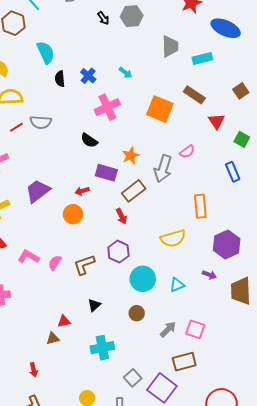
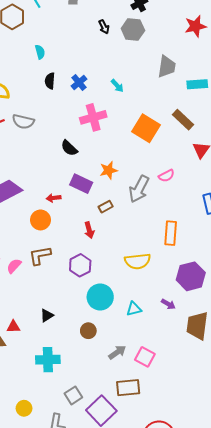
cyan semicircle: (46, 52) -> (40, 52), size x0.6
brown rectangle: (134, 191) -> (106, 207), size x0.6
brown L-shape: (84, 265) -> (40, 256), moved

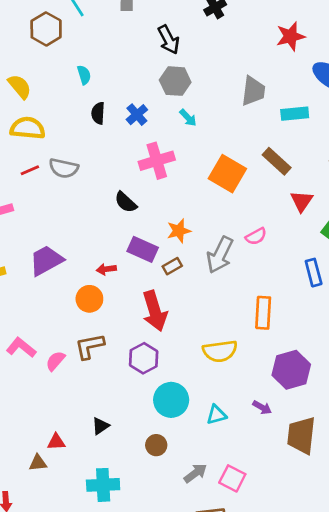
black arrow: (104, 27) -> (169, 40), size x1.5
gray hexagon: (133, 29) -> (175, 81), moved
brown rectangle: (106, 207) -> (172, 266), moved
red arrow: (89, 230) -> (155, 311), size x1.8

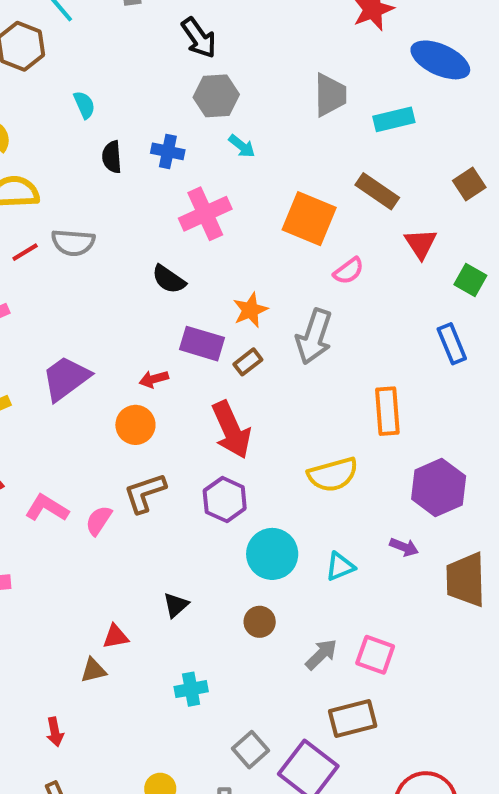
blue cross: (137, 115) -> (168, 151), turned -30
pink semicircle: (256, 236) -> (349, 271), moved
cyan cross: (103, 485) -> (191, 689), size x0.7

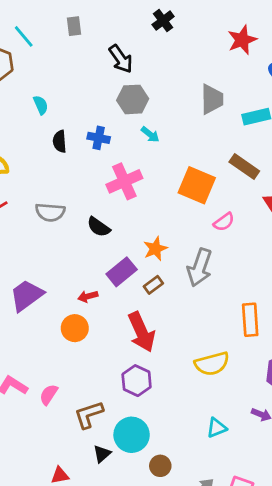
gray semicircle: (73, 243) -> (50, 212), moved
purple rectangle: (202, 344) -> (122, 272), turned -56
brown L-shape: (145, 493) -> (89, 415), moved
cyan circle: (272, 554) -> (132, 435), moved

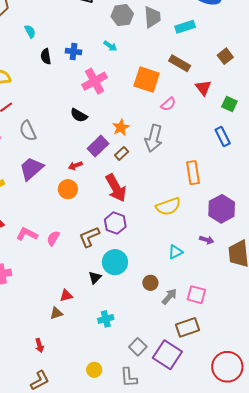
gray hexagon: (133, 99) -> (122, 15), moved
gray semicircle: (50, 212) -> (28, 131), moved, turned 65
brown L-shape: (89, 415) -> (89, 237), moved
brown circle: (160, 466) -> (150, 283), moved

